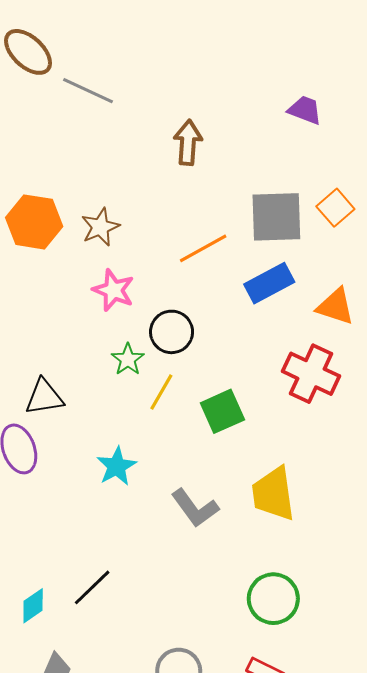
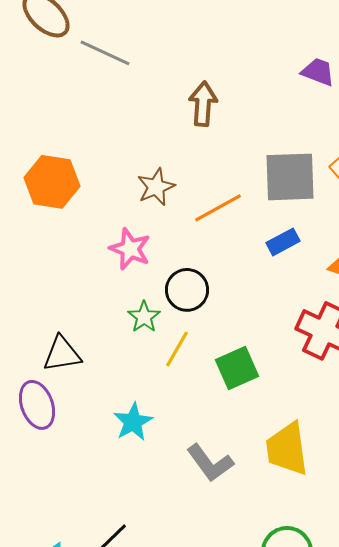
brown star: (100, 227) -> (156, 187), moved
blue rectangle: (269, 283) -> (283, 242), size x0.7

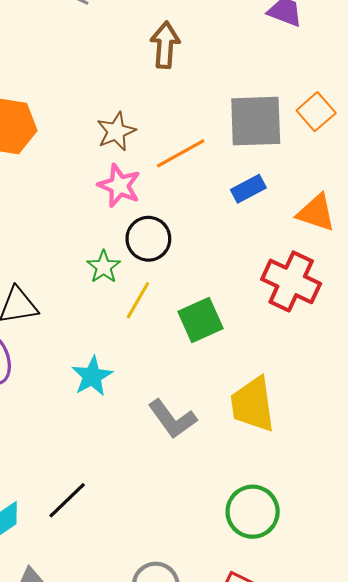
pink star: (130, 249) -> (119, 186), moved

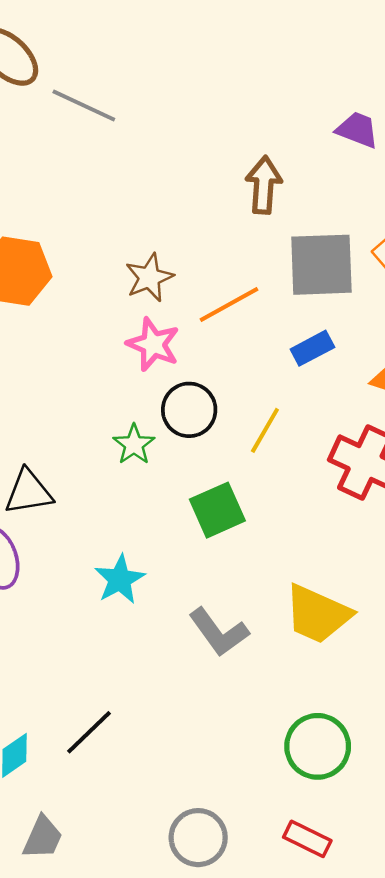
brown arrow: (165, 45) -> (264, 185), moved
yellow line: (138, 300) -> (265, 430), moved
green square: (200, 320) -> (217, 510), moved
yellow trapezoid: (253, 404) -> (318, 614), turned -58

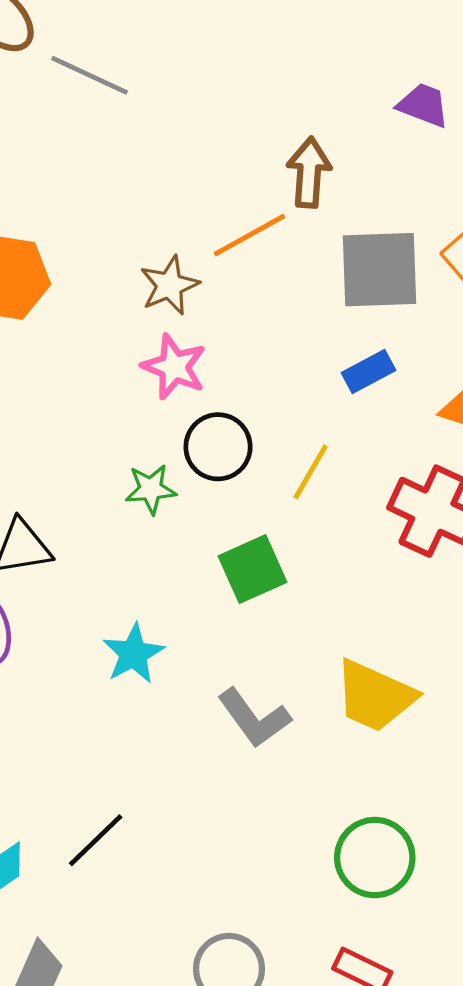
orange line: (229, 305) -> (249, 235), moved
green star: (134, 445) -> (151, 489), turned 30

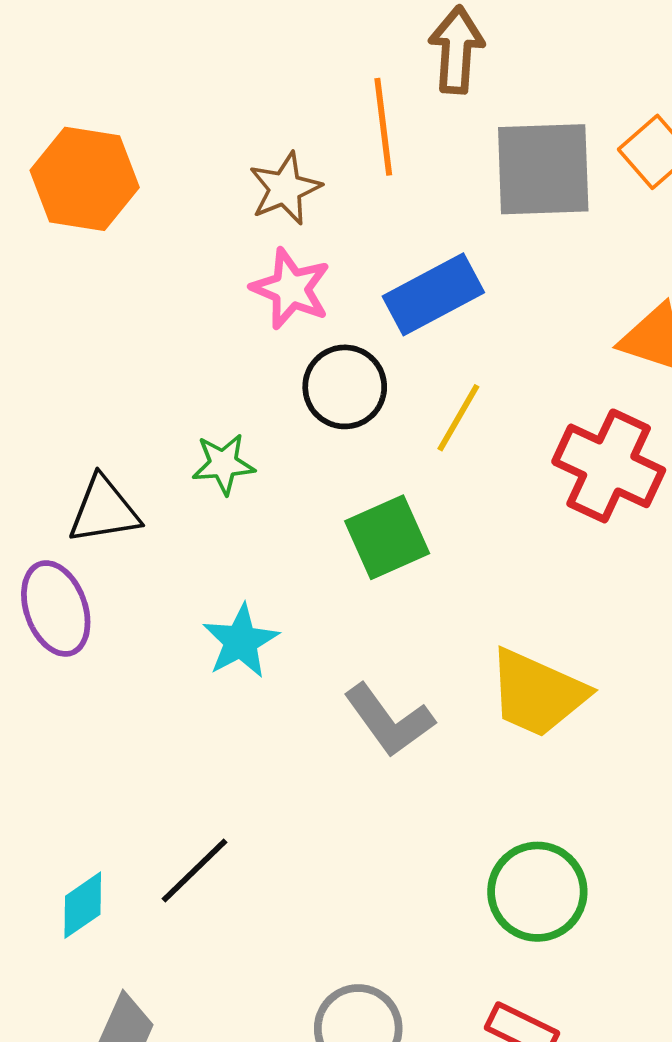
orange line: (249, 235) -> (383, 127), turned -68
blue rectangle: (369, 372) -> (433, 294), moved, size x1.5
green star: (151, 489) -> (223, 464), moved

